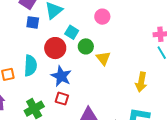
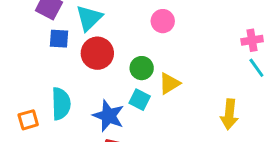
cyan square: (72, 32) -> (140, 100), moved
red circle: (55, 48) -> (97, 53), moved
yellow triangle: (103, 58) -> (169, 83), turned 42

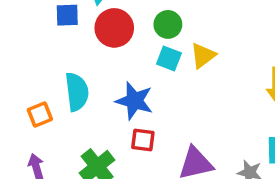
green circle: (142, 68) -> (168, 24), moved
cyan square: (140, 100) -> (169, 58), moved

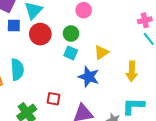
yellow triangle: (203, 56) -> (101, 52), moved
blue star: (134, 101) -> (89, 77), moved

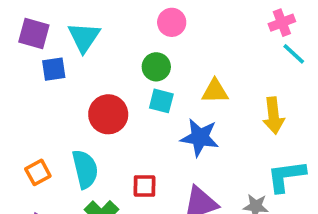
red circle: (40, 34) -> (108, 114), moved
yellow triangle: (101, 52) -> (215, 91), turned 42
cyan semicircle: (17, 69) -> (85, 169), moved

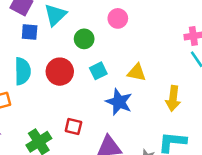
green circle: (156, 67) -> (84, 39), moved
cyan square: (161, 101) -> (98, 71), turned 36
cyan semicircle: (85, 169) -> (23, 71), moved

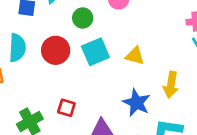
cyan square: (98, 71) -> (95, 52), size x1.5
blue star: (119, 102) -> (136, 103), moved

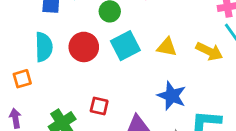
yellow arrow: (171, 85) -> (209, 51), moved, turned -70

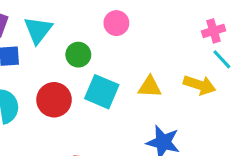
cyan square: (125, 46) -> (102, 92), turned -32

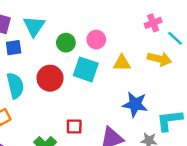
pink circle: (116, 23) -> (96, 40), moved
pink cross: (214, 31) -> (153, 23), moved

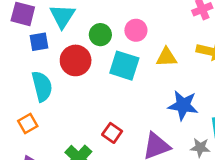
red circle: (50, 78) -> (76, 60), moved
red square: (74, 127) -> (112, 133), turned 35

